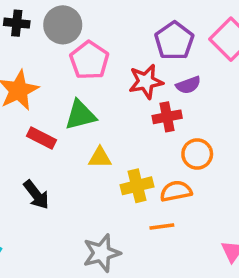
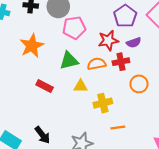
pink pentagon: (89, 60) -> (74, 28), turned 30
red rectangle: (42, 138) -> (45, 86), moved
orange semicircle: (176, 191) -> (97, 64), moved
black arrow: (36, 195) -> (42, 135), moved

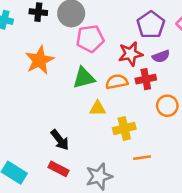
red rectangle: (45, 86) -> (59, 169), moved
black arrow: (42, 135) -> (60, 140), moved

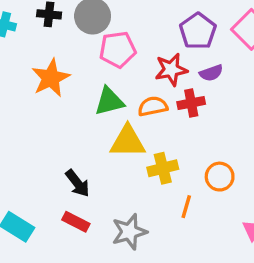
orange circle: (167, 106) -> (220, 177), moved
yellow triangle: (98, 108) -> (128, 141), size x1.6
orange line: (142, 158) -> (186, 207), turned -66

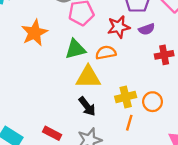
red cross: (191, 103) -> (164, 55), moved
yellow cross: (163, 168) -> (126, 97), moved
black arrow: (77, 183) -> (87, 106), moved

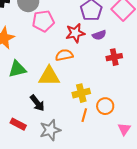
green triangle: (75, 49) -> (17, 69), moved
orange circle: (153, 102) -> (105, 106), moved
black arrow: (87, 106) -> (37, 103), moved

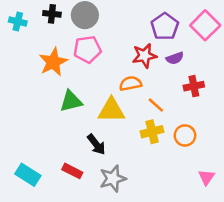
pink pentagon: (43, 21) -> (87, 49), moved
orange circle: (105, 106) -> (185, 135), moved
orange line: (84, 115) -> (156, 105), moved, turned -64

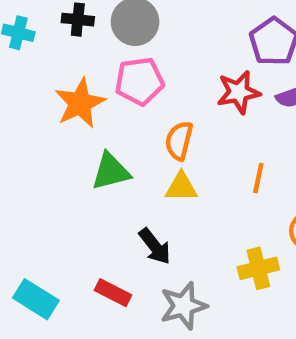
orange semicircle: (130, 84) -> (179, 141), moved, turned -65
orange line: (156, 105) -> (258, 178), turned 60
yellow triangle: (111, 110) -> (181, 187), size x0.7
yellow cross: (152, 132) -> (258, 268), moved

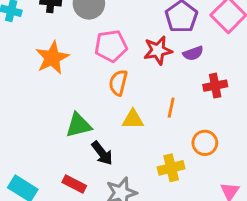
pink pentagon: (139, 81) -> (111, 46), moved
green triangle: (111, 171) -> (79, 125), moved
yellow triangle: (181, 187) -> (133, 119), moved

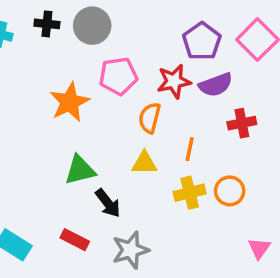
purple semicircle: (193, 53) -> (216, 85), size x1.4
orange star: (52, 58) -> (70, 102), moved
orange semicircle: (118, 83) -> (150, 118), moved
yellow cross: (171, 168) -> (190, 193), moved

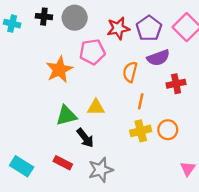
red star: (174, 81) -> (118, 28), moved
orange semicircle: (150, 118) -> (130, 72), moved
yellow triangle: (144, 163) -> (96, 107), moved

